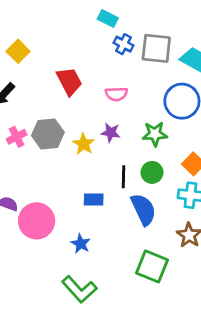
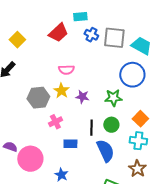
cyan rectangle: (108, 18) -> (80, 17), turned -32
red trapezoid: (69, 81) -> (58, 33), moved, turned 75
pink semicircle: (116, 94) -> (66, 70), moved
pink cross: (17, 137) -> (55, 122), moved
yellow star: (84, 144) -> (61, 91), moved

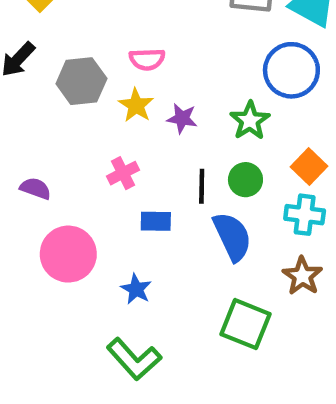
gray hexagon: (38, 98) -> (81, 81), moved
green star: (113, 98) -> (250, 121), turned -30
purple semicircle: (10, 147) -> (35, 188), moved

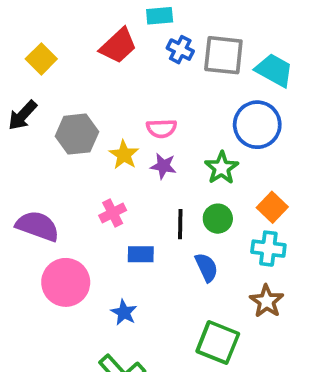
pink semicircle: (147, 59) -> (161, 128), moved
purple semicircle: (35, 188) -> (38, 226), size x1.6
blue semicircle: (232, 237) -> (207, 267), size x0.7

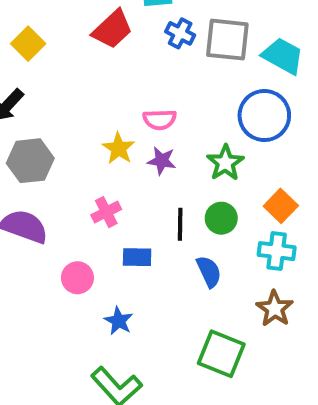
gray hexagon: (77, 134) -> (30, 161), moved
pink circle: (66, 282) -> (77, 278), moved, size x0.6

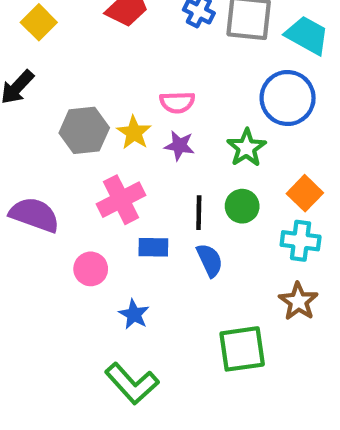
gray hexagon: (30, 161) -> (84, 130), moved
pink cross: (106, 212) -> (121, 200), size x1.5
blue semicircle: (209, 272) -> (210, 260), moved
green square: (221, 354) -> (242, 349), turned -30

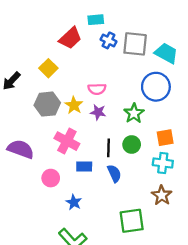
yellow square: (39, 22) -> (48, 68), moved
orange square: (305, 193) -> (165, 138), turned 36
pink cross: (121, 200) -> (67, 141), turned -35

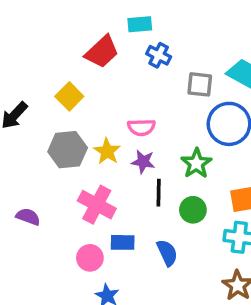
gray square: (135, 44) -> (200, 84), moved, size x0.7
black line: (108, 148) -> (159, 193), moved
purple semicircle: (21, 149) -> (28, 217), size x0.6
pink circle: (51, 178) -> (90, 258), moved

